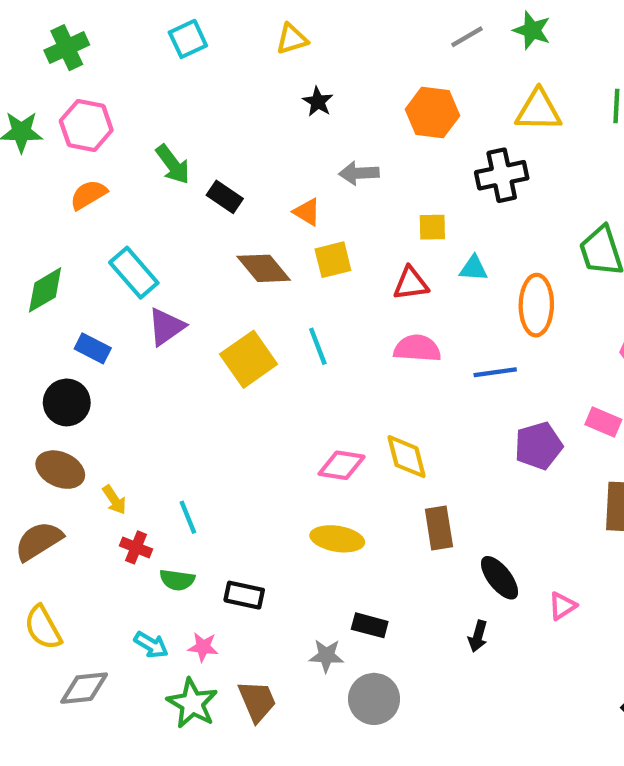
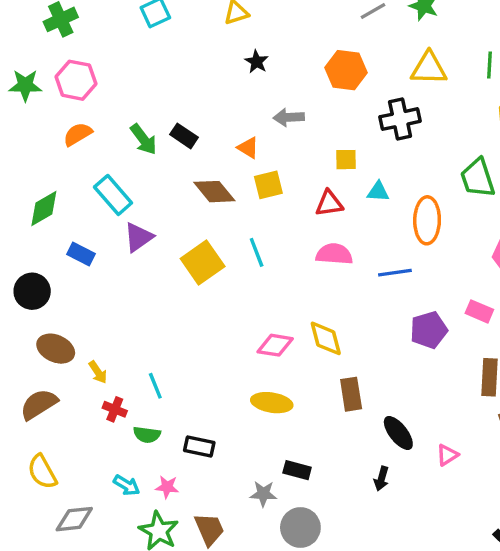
green arrow: (173, 164) -> (143, 139), moved
black circle: (67, 402) -> (32, 291), moved

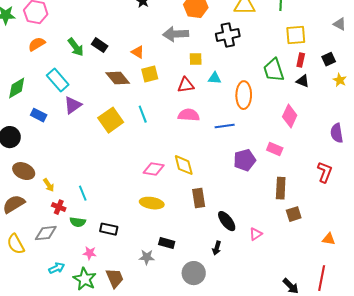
gray arrow: (289, 117) -> (176, 34), moved, size x1.4
cyan arrow: (127, 485) -> (57, 268), moved, turned -56
gray diamond: (74, 519) -> (46, 233), moved
gray circle: (300, 528) -> (194, 273), moved

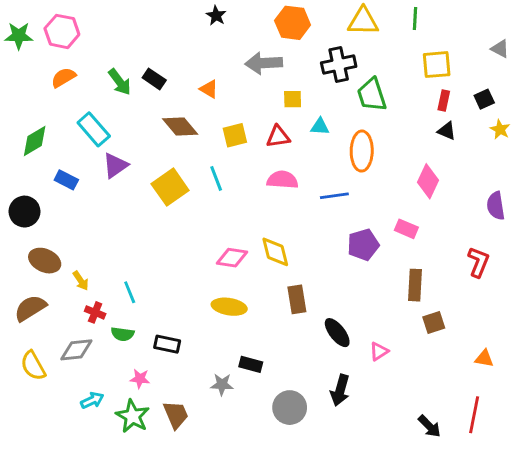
green trapezoid: (274, 70) -> (372, 95), moved
yellow square: (150, 74) -> (235, 135), moved
black arrow: (217, 248) -> (340, 390), moved, size x1.5

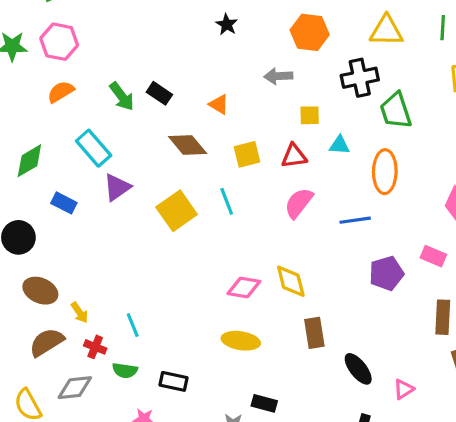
gray arrow: (264, 63) -> (278, 76), size x0.7
pink semicircle: (282, 180) -> (299, 203), turned -56
brown semicircle: (30, 308) -> (47, 342), moved

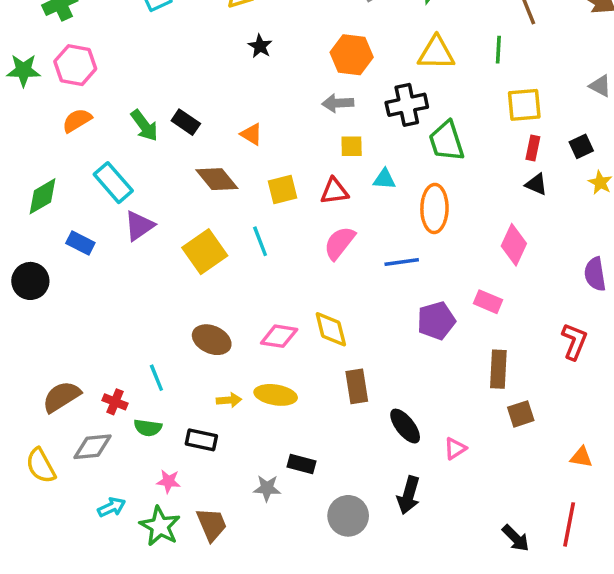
gray arrow: (278, 76) -> (338, 103), moved
brown ellipse: (40, 291) -> (212, 340), moved
yellow arrow: (80, 313) -> (229, 400), moved, turned -60

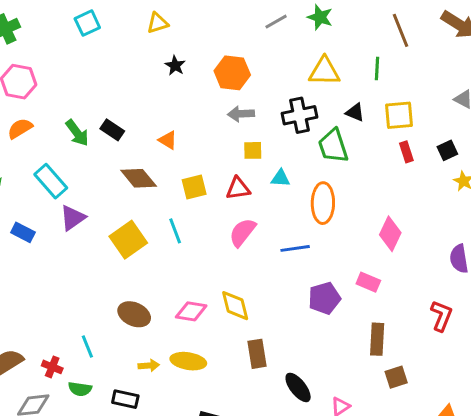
orange hexagon: (352, 55) -> (232, 73), moved
red rectangle: (533, 148) -> (406, 152), turned -30
black triangle: (536, 184) -> (355, 112), moved

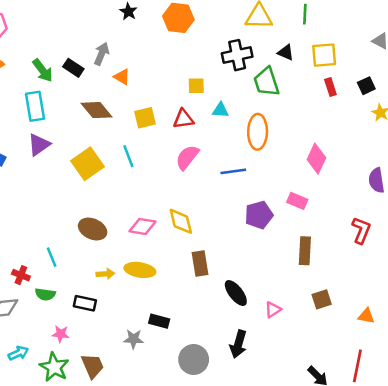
gray arrow: (241, 114) -> (102, 54), moved, turned 115
cyan rectangle: (51, 181) -> (35, 106), moved, turned 32
brown square: (396, 377) -> (322, 299), moved

